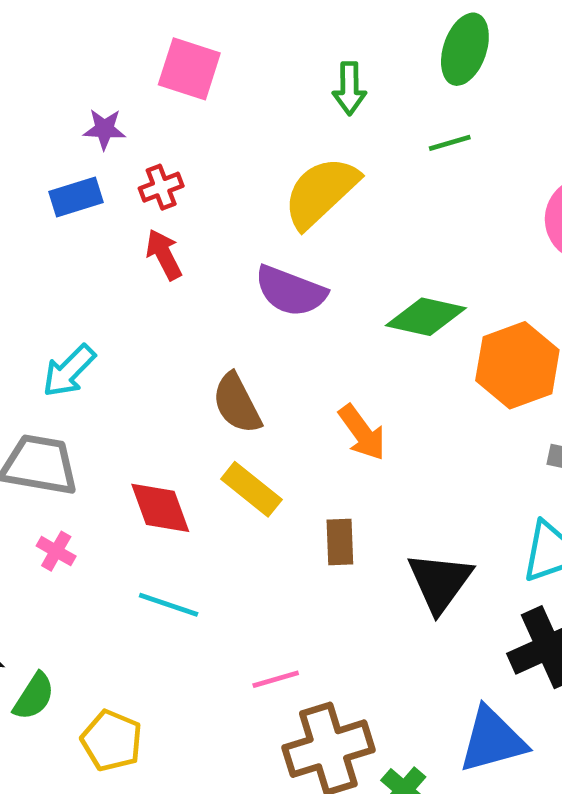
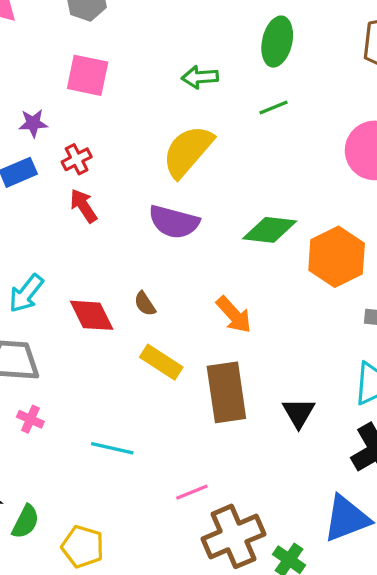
green arrow: (349, 88) -> (200, 77), turned 92
brown semicircle: (237, 403) -> (145, 304), size x0.6
red diamond: (160, 508) -> (92, 315), moved
brown rectangle: (340, 542) -> (226, 392), size x1.8
black triangle: (440, 582) -> (299, 413), size x0.7

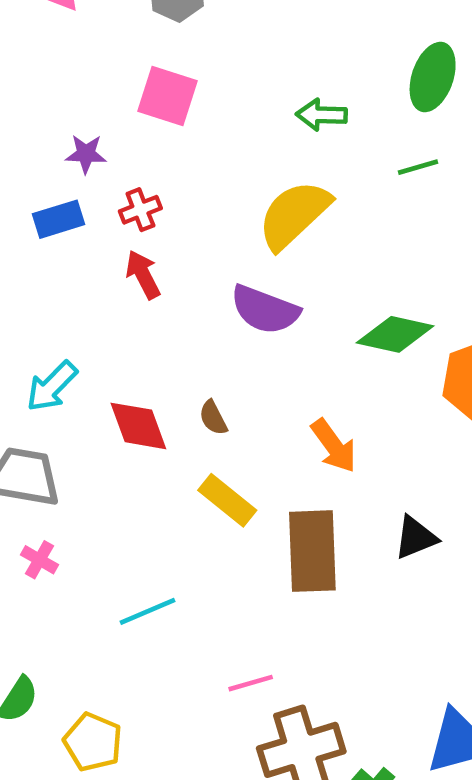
black triangle: (299, 413) -> (416, 538), moved, turned 32
cyan line: (112, 448) -> (148, 611), turned -42

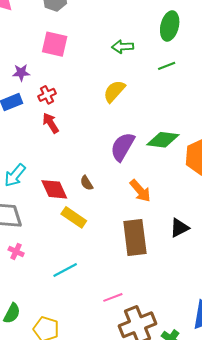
yellow semicircle: (294, 215) -> (114, 91), size x0.7
purple semicircle: (265, 310) -> (122, 147), moved, turned 104
yellow rectangle: (227, 500) -> (74, 217), moved

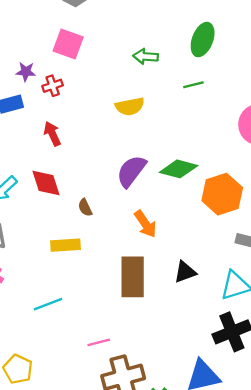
yellow semicircle: (114, 91) -> (130, 106), turned -150
red cross: (47, 95) -> (53, 86), moved
red diamond: (54, 189) -> (46, 183), moved
yellow rectangle: (74, 217) -> (66, 245), turned -45

